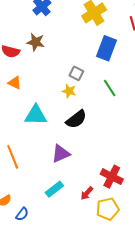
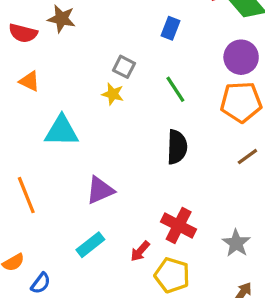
blue rectangle: (107, 48) -> (171, 28), size x0.6
black semicircle: (76, 119) -> (177, 147), moved, turned -50
yellow pentagon: (108, 209) -> (172, 275), turned 30

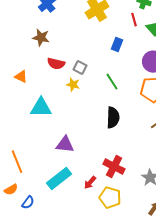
blue rectangle: (171, 28) -> (117, 45), moved
red semicircle: (23, 33) -> (56, 64), moved
purple triangle: (100, 190) -> (65, 145), turned 30
orange line: (26, 195) -> (17, 162), moved
cyan rectangle: (90, 245) -> (59, 179), size x1.4

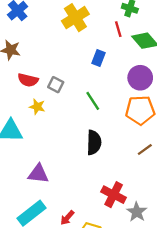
yellow star: (73, 85) -> (37, 107), moved
red cross: (114, 167) -> (114, 195), moved

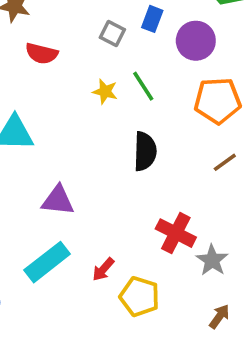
purple circle: (140, 78) -> (196, 41), moved
gray square: (56, 85) -> (112, 33), moved
yellow star: (37, 107) -> (105, 92), moved

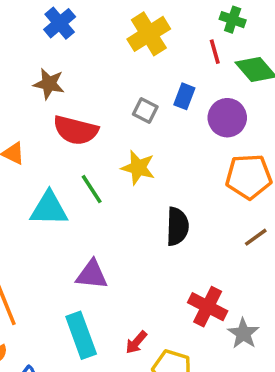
red semicircle: (42, 53) -> (76, 130), size x1.4
green line: (143, 86) -> (92, 189), moved
yellow star: (105, 92) -> (138, 168), size x1.4
cyan rectangle: (47, 262) -> (81, 335), turned -72

